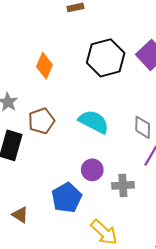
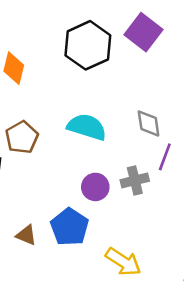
gray cross: (123, 185) -> (135, 180), moved
brown triangle: (20, 215) -> (26, 235), moved

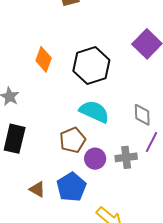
black hexagon: (88, 45) -> (91, 65), moved
brown pentagon: (22, 137) -> (73, 140), moved

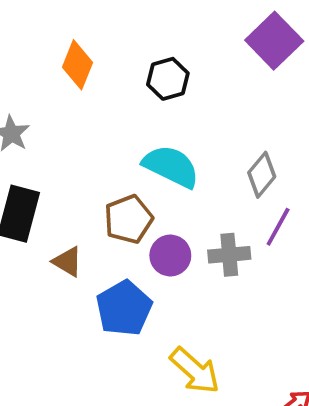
black hexagon: (91, 65) -> (168, 79), size x0.6
gray diamond: (142, 115) -> (262, 175), turned 40
brown triangle: (37, 189) -> (68, 262), moved

